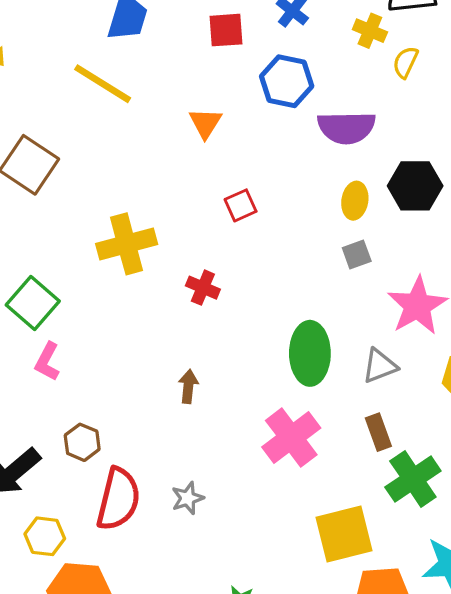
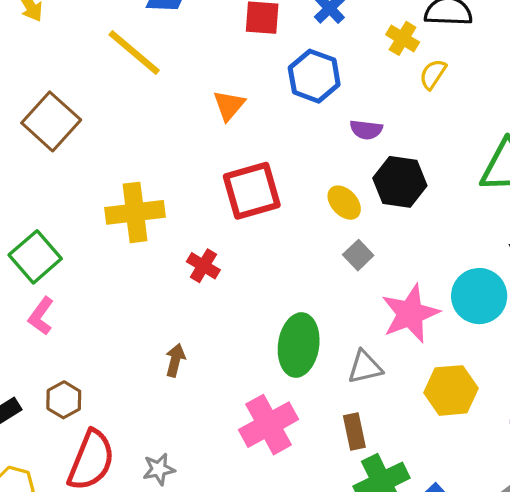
purple semicircle: (347, 127) -> (366, 130), size x0.6
black hexagon: (415, 186) -> (400, 182), moved
yellow ellipse: (355, 201) -> (344, 203), moved, turned -60
red square: (241, 205) -> (252, 191), size x1.8
gray square: (357, 254) -> (358, 255), turned -32

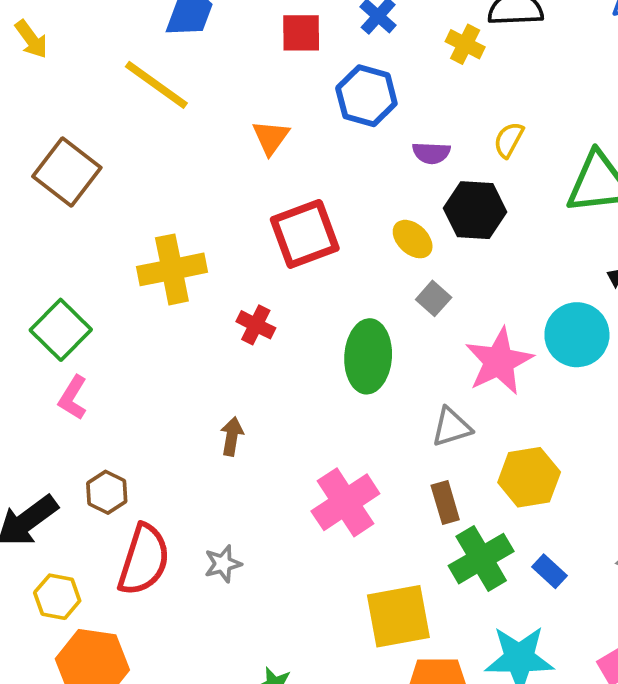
yellow semicircle: (433, 74) -> (509, 140), moved
green ellipse: (299, 345) -> (368, 356), moved
yellow hexagon: (451, 390) -> (529, 477), moved

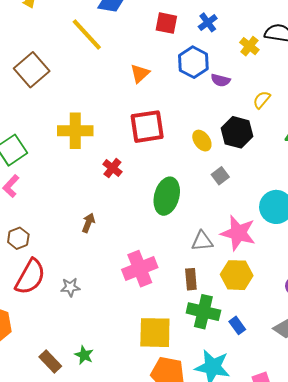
purple semicircle: (431, 153) -> (221, 80), moved
gray square: (434, 298) -> (220, 176), moved
pink star: (499, 361) -> (238, 233), moved, turned 30
green cross: (481, 559) -> (203, 312), turned 32

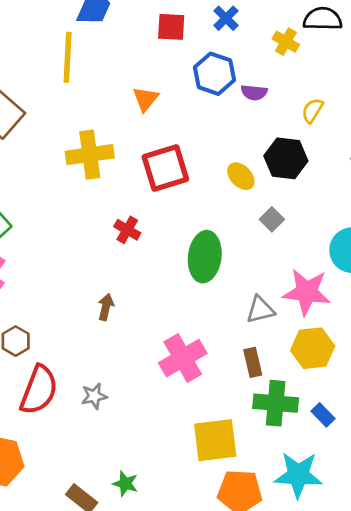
yellow line: (87, 34) -> (68, 57), turned 54
yellow cross: (75, 131) -> (90, 155), moved

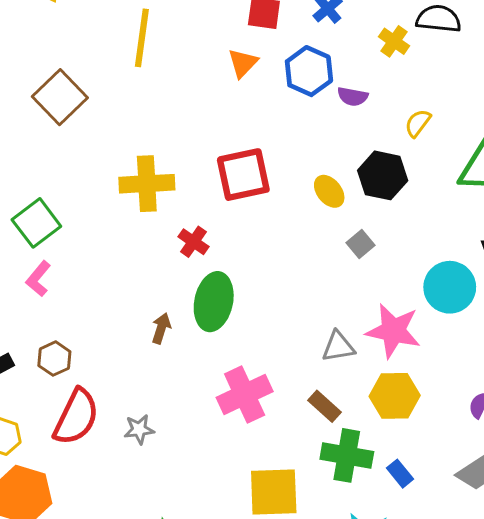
orange triangle: (146, 99) -> (243, 63), moved
yellow cross: (90, 155) -> (147, 184), moved
green ellipse: (205, 257) -> (214, 302), moved
brown rectangle: (253, 362) -> (324, 406), turned -40

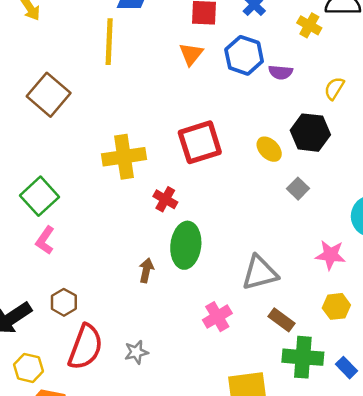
pink star: (393, 331) -> (330, 255), size x0.7
gray triangle: (338, 347) -> (260, 273), moved, size x1.4
pink cross: (245, 395) -> (217, 317), size x0.7
yellow hexagon: (395, 396) -> (336, 306), size x0.7

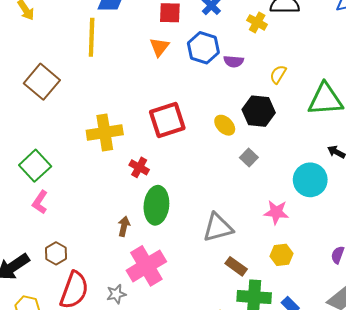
pink cross: (217, 317) -> (146, 266), moved, size x1.6

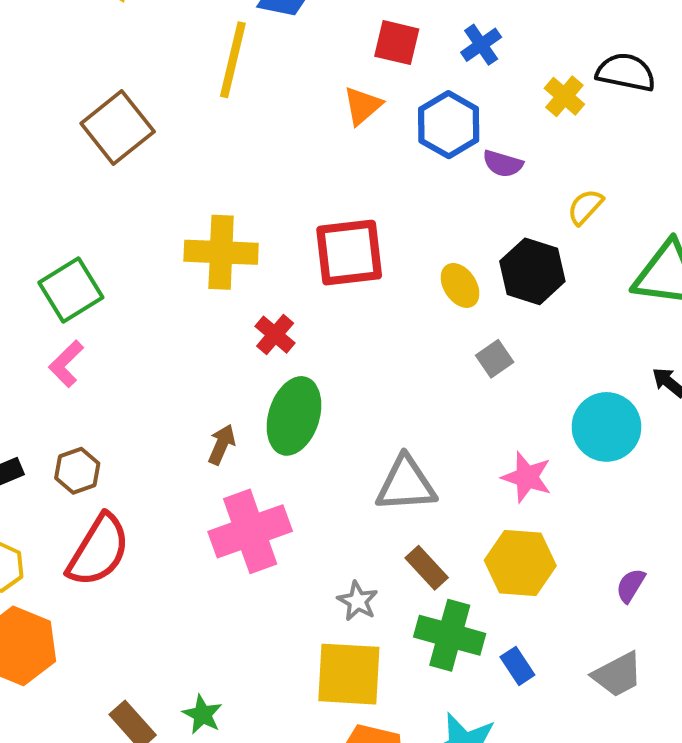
yellow hexagon: (281, 255) -> (520, 563), size x1.5
gray star: (116, 294) -> (358, 601), moved, turned 30

